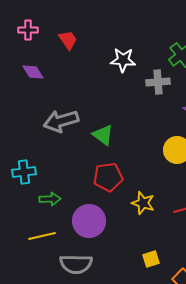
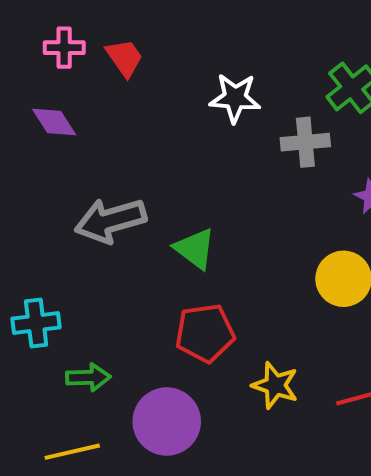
pink cross: (28, 30) -> (64, 48), moved

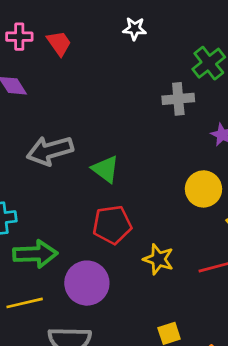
white star: (235, 98) -> (135, 29), moved, size x0.7
green arrow: (88, 377) -> (35, 254), size x1.5

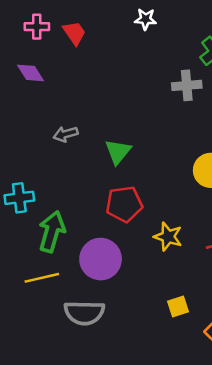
gray arrow: (50, 151) -> (66, 134), size x0.6
green triangle: (105, 169) -> (118, 152), turned 32
green arrow: (35, 254) -> (52, 232), turned -72

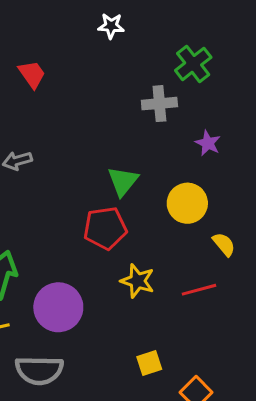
red trapezoid: (74, 33) -> (32, 74), moved
green triangle: (118, 152) -> (123, 181), moved
red pentagon: (124, 204) -> (105, 228), moved

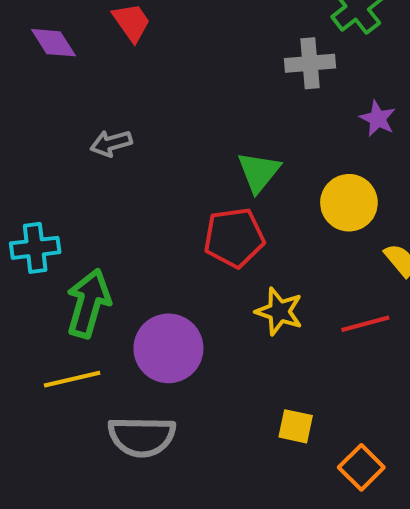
yellow square: (149, 363) -> (296, 426), turned 30

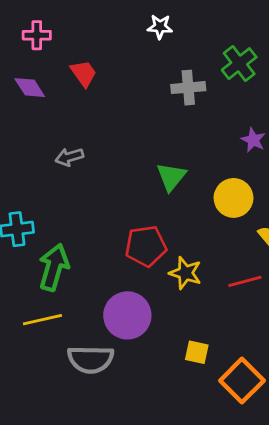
gray cross: (310, 63) -> (188, 88), moved
red pentagon: (234, 238) -> (146, 246), moved
purple circle: (168, 348) -> (127, 315), moved
orange square: (361, 467) -> (242, 381), size x1.4

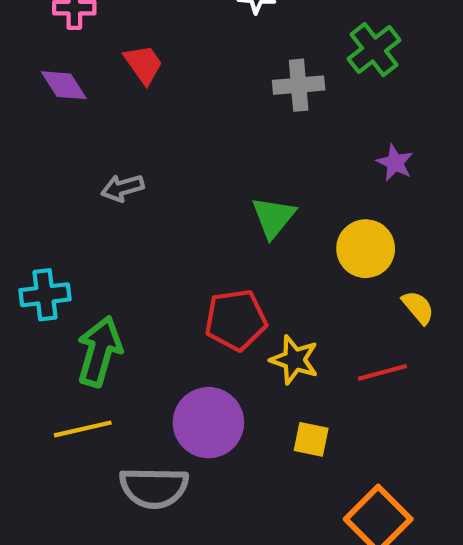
yellow square: (197, 352) -> (311, 439), moved

